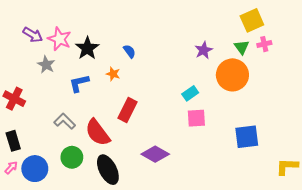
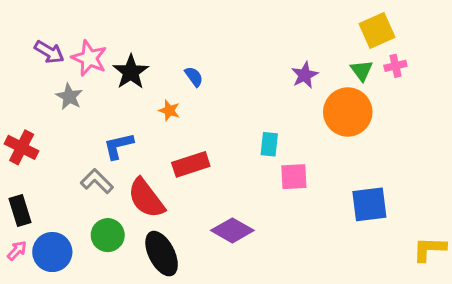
blue L-shape: (79, 83) -> (118, 146), moved
cyan rectangle: (190, 93) -> (269, 144), moved, turned -49
red rectangle: (127, 110) -> (191, 164), turned 45

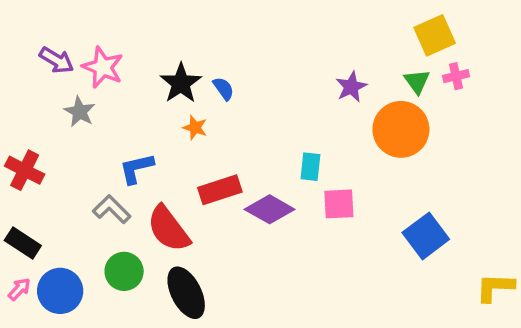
black star: (131, 72) -> (181, 83), moved
blue square: (369, 204) -> (426, 236), turned -30
black rectangle: (20, 210) -> (23, 243), turned -40
purple diamond: (232, 230) -> (270, 209), moved

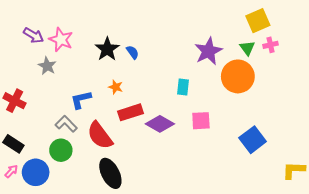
purple star: (351, 87) -> (208, 51), size x1.5
orange star: (195, 128) -> (116, 87), moved
cyan rectangle: (310, 167) -> (183, 87), moved
green circle: (124, 271) -> (61, 150), moved

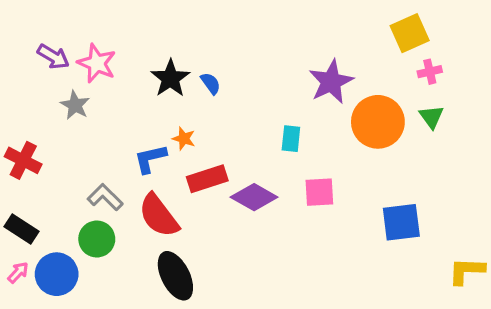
green triangle: (247, 48) -> (431, 117), moved
blue L-shape: (81, 100) -> (150, 159), moved
blue square: (253, 140) -> (401, 222), turned 30

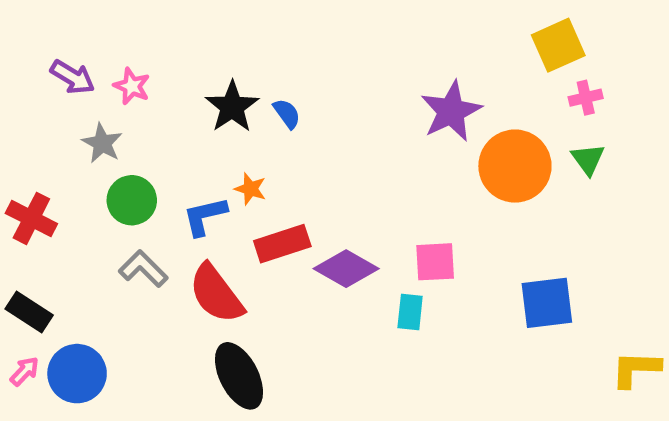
pink star: (97, 63) -> (132, 86), size x0.7
cyan rectangle: (291, 139) -> (410, 312), moved
green circle: (97, 239) -> (132, 200), moved

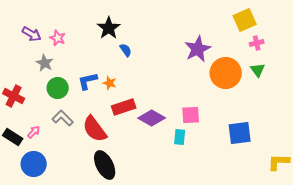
black star: (232, 107) -> (109, 28), moved
blue L-shape: (205, 216) -> (88, 81), moved
pink arrow: (25, 371) -> (34, 132), moved

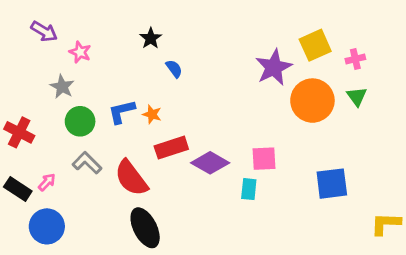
yellow square: (245, 20) -> (315, 45), moved
black star: (109, 28) -> (151, 38), size x0.7
purple arrow: (32, 34) -> (44, 31), moved

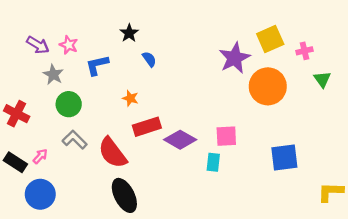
purple arrow: (44, 31) -> (38, 45), moved
green triangle: (357, 96) -> (322, 79), moved
blue L-shape: (122, 112) -> (97, 65), moved

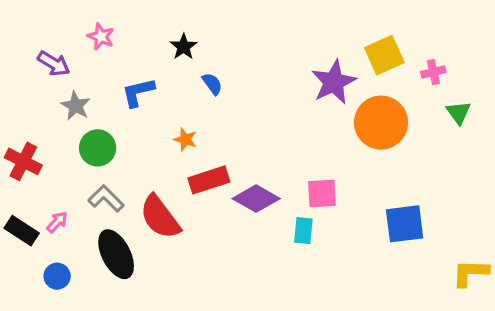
pink star: (69, 45) -> (101, 37), moved
blue circle: (40, 194) -> (57, 276), size x0.6
black ellipse: (124, 195) -> (116, 254), moved

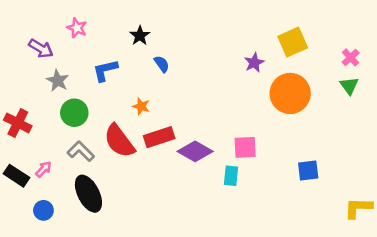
pink cross: (433, 72) -> (351, 57), moved, turned -30
purple star: (334, 82) -> (254, 63), size x0.6
red semicircle: (160, 217) -> (119, 141), moved
blue square: (405, 224) -> (308, 171), size x0.7

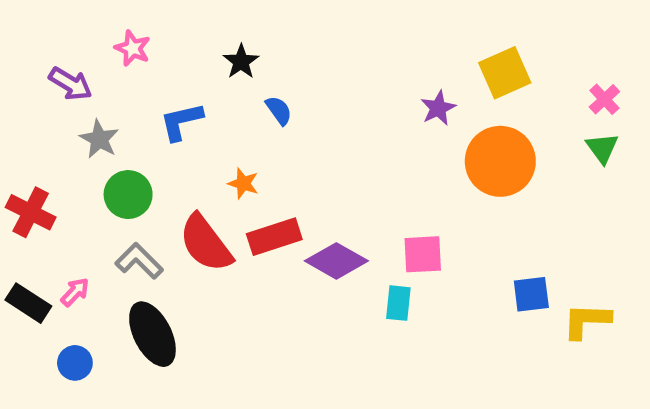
yellow L-shape: (358, 208) -> (587, 321), moved

